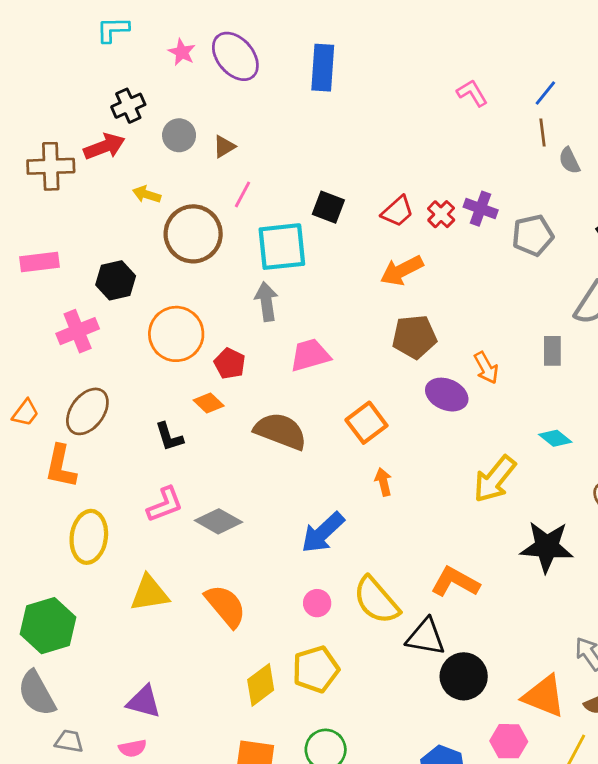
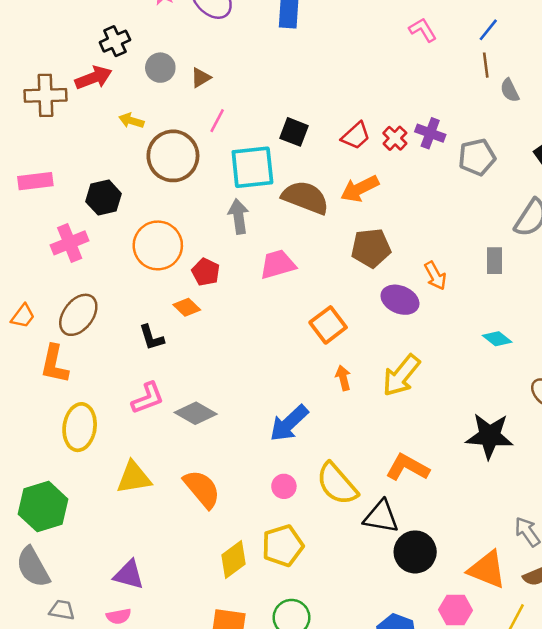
brown semicircle: (280, 431) -> (305, 198), moved
yellow arrow: (495, 479) -> (401, 375), moved

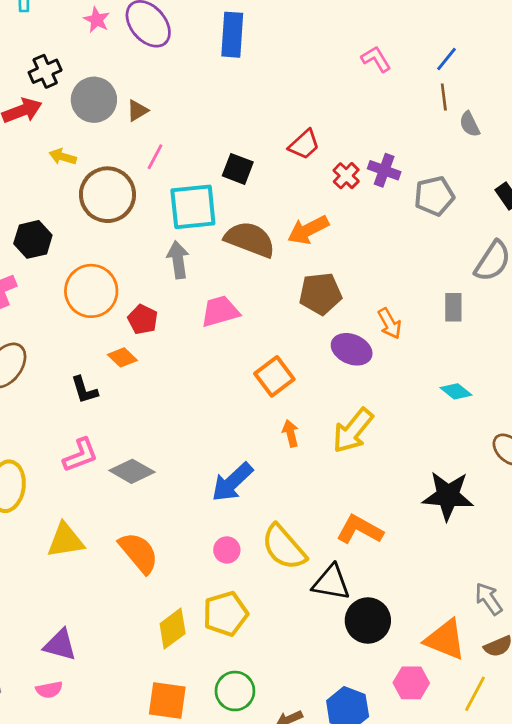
gray circle: (160, 68) -> (94, 100), size x1.4
red trapezoid: (356, 136) -> (304, 144), moved

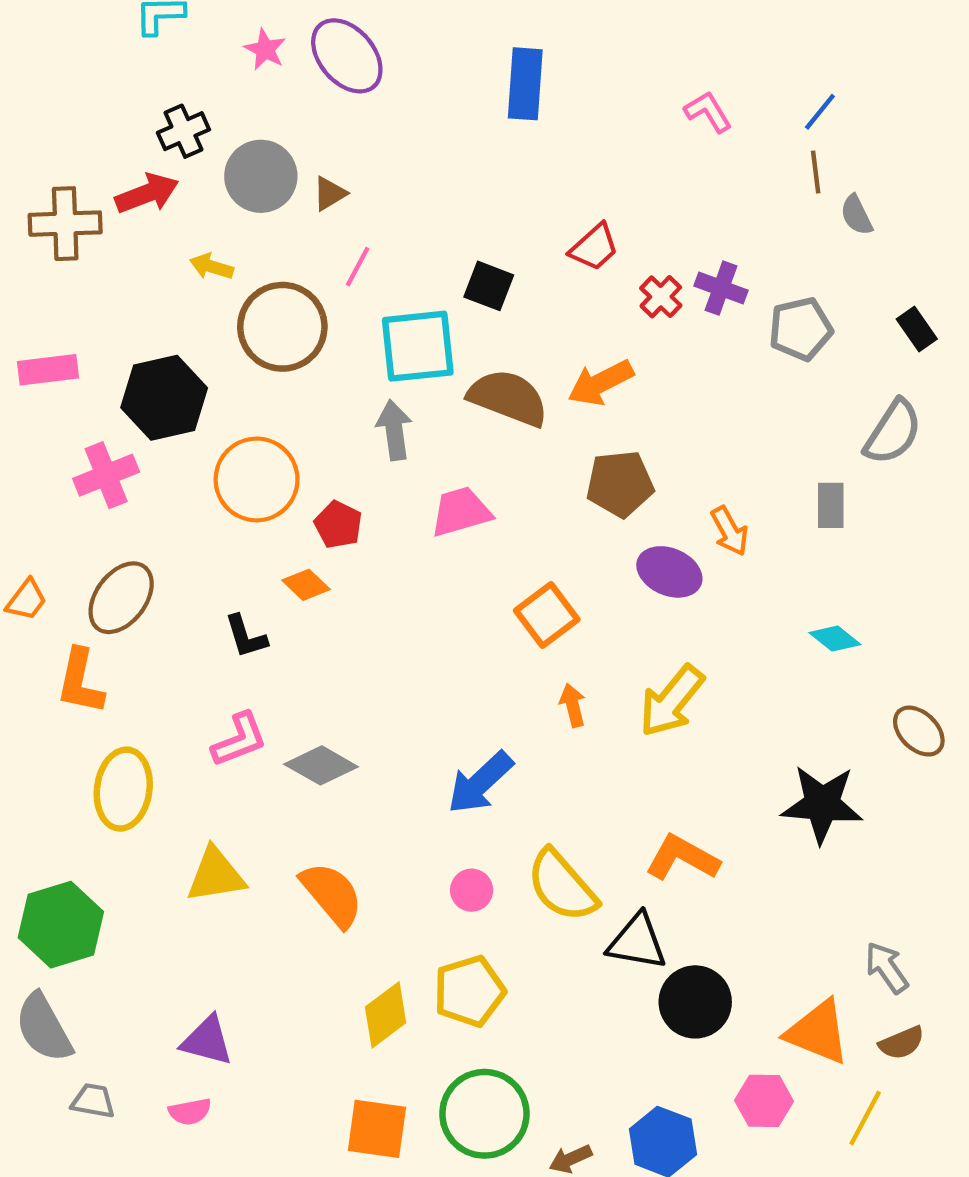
blue rectangle: (232, 35) -> (525, 84), moved
black hexagon: (33, 239) -> (164, 398), size x1.4
green circle: (235, 691) -> (484, 1114), size x1.4

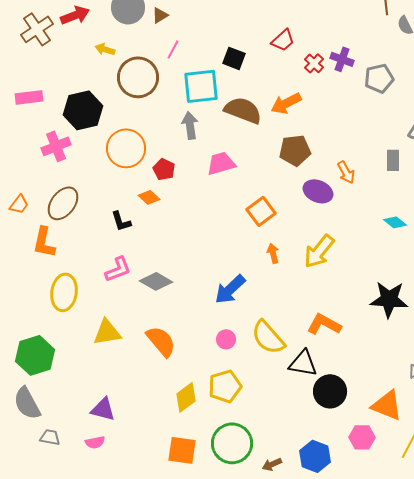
brown cross: (65, 224) -> (37, 29), turned -32

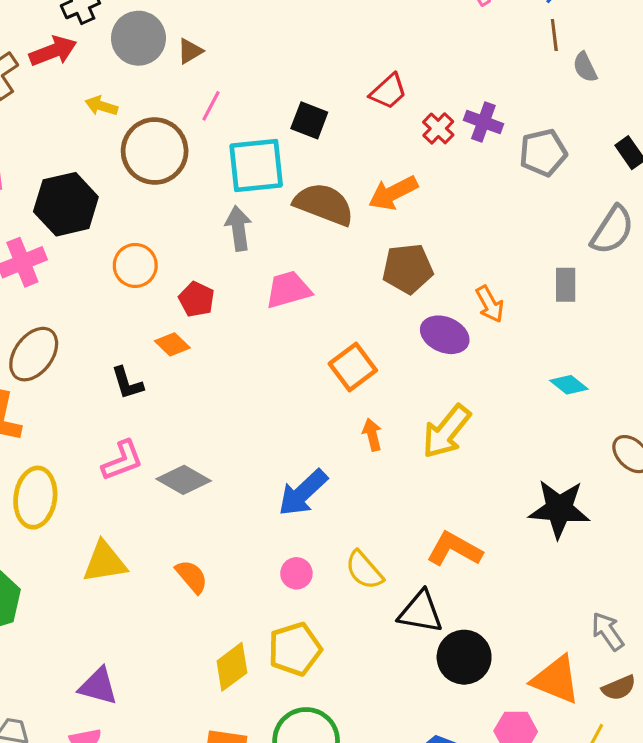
orange circle: (126, 148) -> (135, 265), size x0.7
yellow semicircle: (268, 337) -> (364, 570), size x0.7
orange semicircle: (161, 341) -> (192, 577), size x0.7

